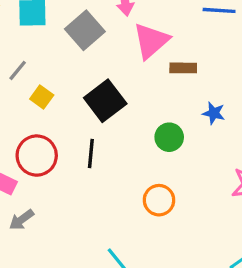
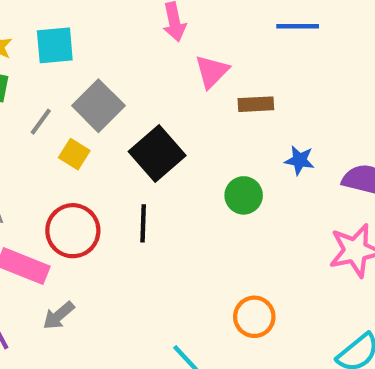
gray square: (85, 30) -> (98, 106), moved
pink triangle: (151, 41) -> (212, 71), size x0.7
orange circle: (159, 200) -> (254, 317), moved

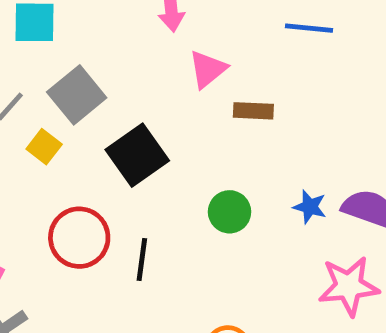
blue star: (300, 160) -> (310, 207), moved
black line: (143, 223) -> (142, 259), moved
red circle: (73, 231) -> (79, 238), moved

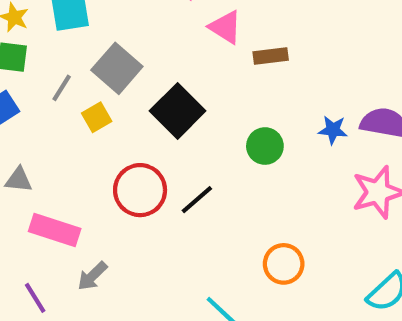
pink triangle: (208, 69) -> (225, 27), turned -39
yellow square: (44, 147) -> (97, 117), turned 32
black line: (142, 259) -> (197, 200), turned 51

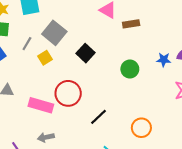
black square: (178, 111) -> (85, 53), size x0.7
black line: (197, 200) -> (98, 117), moved
pink rectangle: (55, 230) -> (41, 105), moved
gray arrow: (92, 276) -> (46, 137), turned 35

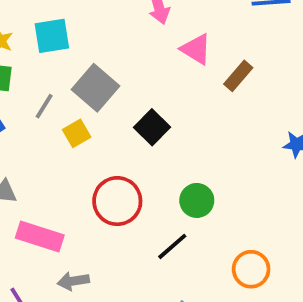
brown rectangle: (131, 24) -> (238, 76), turned -42
green circle: (130, 69) -> (197, 200), moved
pink rectangle: (41, 105) -> (40, 236), moved

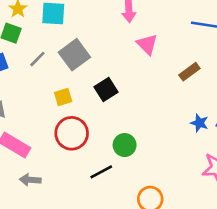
brown rectangle: (238, 76) -> (189, 72), moved
yellow square: (77, 133) -> (63, 97), moved

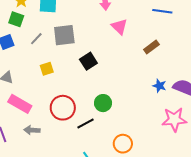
gray square: (74, 55) -> (64, 35), turned 30
yellow square: (63, 97) -> (47, 69), moved
red circle: (72, 133) -> (63, 108), moved

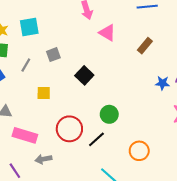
gray square: (64, 35) -> (53, 55), size x0.6
yellow square: (47, 69) -> (44, 93), turned 32

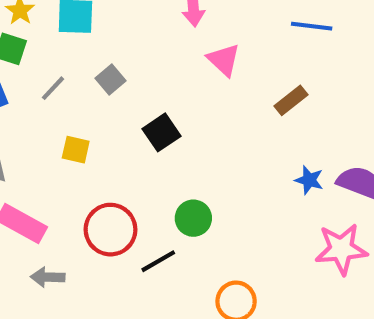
gray square: (53, 55) -> (110, 79), turned -32

